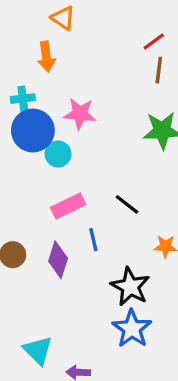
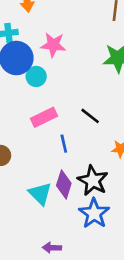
purple diamond: (58, 260) -> (64, 184), moved
cyan triangle: (38, 350) -> (40, 194), moved

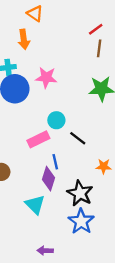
cyan circle: (36, 76) -> (56, 120), moved
purple diamond: (64, 184) -> (49, 179), moved

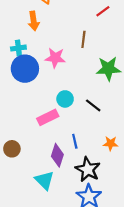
brown line: (99, 48) -> (83, 39), moved
black line: (78, 138) -> (93, 105), moved
blue line: (55, 162) -> (75, 141), moved

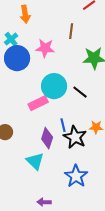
cyan cross: (18, 48) -> (11, 39), turned -32
cyan circle: (65, 99) -> (54, 86), size x1.6
black star: (88, 169) -> (75, 137), moved

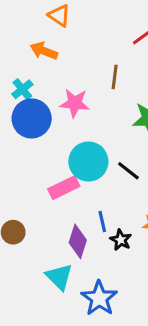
orange arrow: (25, 14) -> (44, 51), turned 120
black star: (75, 137) -> (121, 240), size x0.6
blue star: (76, 176) -> (99, 298), moved

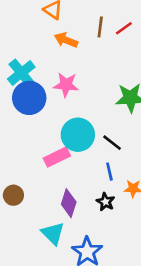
orange arrow: (44, 51) -> (66, 40), moved
brown line: (115, 77) -> (100, 27), moved
cyan cross: (22, 89) -> (21, 73), size x1.5
blue line: (102, 221) -> (109, 172), moved

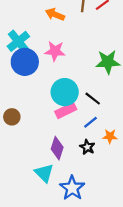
pink rectangle: (57, 157) -> (66, 110), moved
blue line: (109, 172) -> (91, 122), turned 64
brown circle: (13, 195) -> (12, 117), moved

